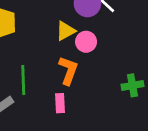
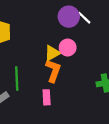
yellow triangle: (66, 31) -> (52, 53), moved

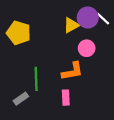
yellow triangle: (52, 53) -> (71, 25), moved
orange L-shape: (53, 71) -> (72, 71), turned 60

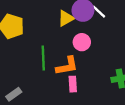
green line: (36, 79) -> (43, 58), moved
pink rectangle: (66, 98) -> (73, 84), moved

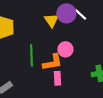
yellow triangle: (66, 18) -> (51, 20), turned -35
pink circle: (82, 42) -> (65, 49), moved

